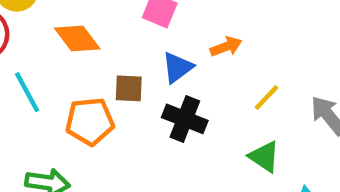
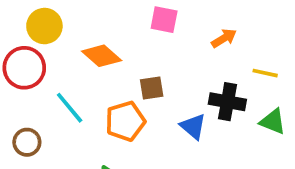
blue triangle: (177, 67) -> (193, 126), moved, turned -32
yellow line: (267, 97) -> (265, 73), turned 70
black cross: (185, 119) -> (227, 102), moved

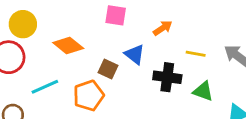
brown square: (152, 88) -> (108, 69), turned 36
cyan line: (70, 108) -> (45, 87), turned -72
blue triangle: (193, 126) -> (135, 54), moved

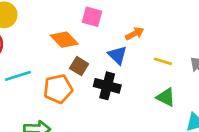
orange diamond: (68, 46) -> (64, 40), moved
blue triangle: (135, 54) -> (118, 55), moved
black cross: (167, 77) -> (107, 86), moved

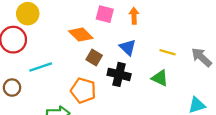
orange arrow: (135, 34) -> (134, 16), moved, turned -63
orange pentagon: (58, 89) -> (83, 90), moved, turned 30
green triangle: (166, 97) -> (160, 78), moved

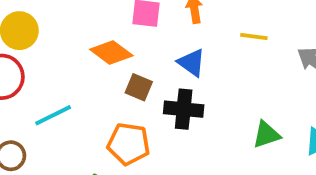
yellow line: (167, 52) -> (254, 37), moved
green triangle: (160, 78) -> (266, 135), moved, turned -36

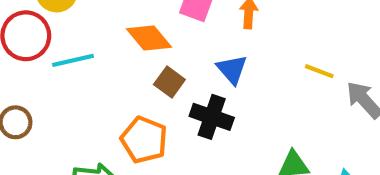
yellow line: (254, 37) -> (319, 71), moved
cyan line: (53, 115) -> (73, 60), moved

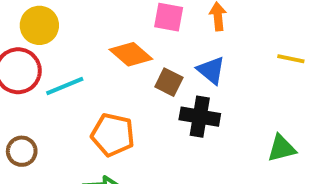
brown square: (169, 82) -> (169, 82), moved
orange pentagon: (144, 140) -> (113, 135), moved

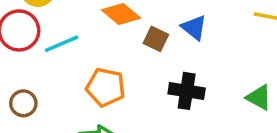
black cross: (200, 117) -> (187, 91), moved
green triangle: (282, 148) -> (259, 97), turned 44

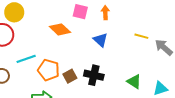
brown square: (156, 39) -> (70, 76), moved, turned 32
cyan line: (62, 44) -> (26, 59), moved

